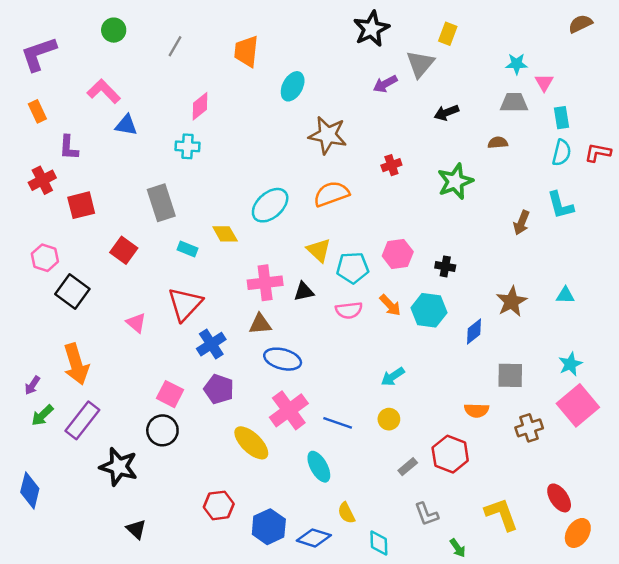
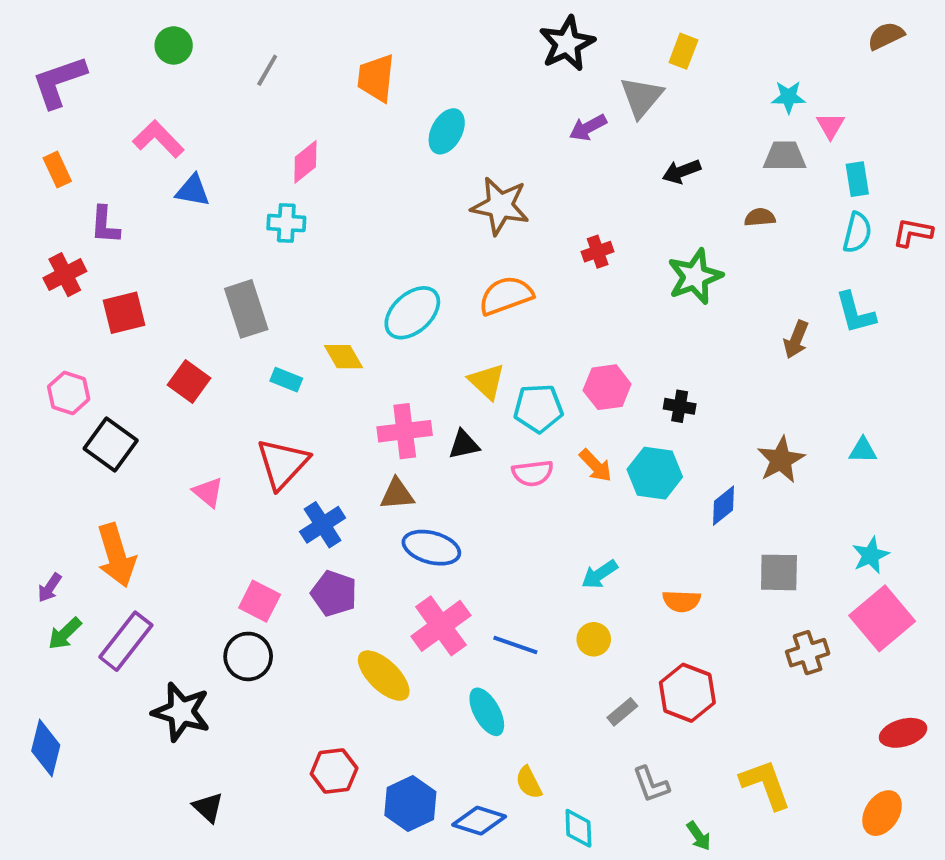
orange semicircle: (476, 410) -> (682, 601), moved
red ellipse: (559, 498) -> (903, 733), moved, turned -72

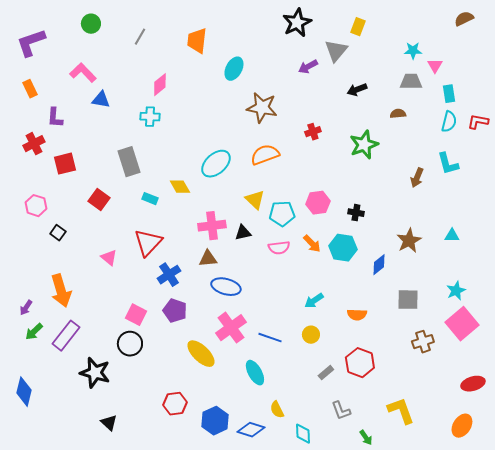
black square: (111, 445) -> (58, 233), size x0.6

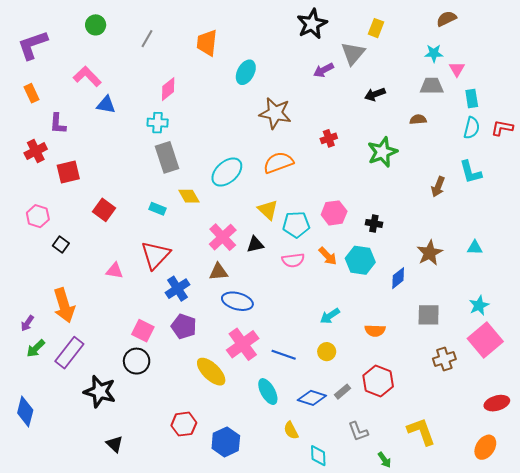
brown semicircle: (464, 19) -> (446, 19), moved
gray rectangle: (129, 162) -> (167, 157), moved
pink cross: (212, 226) -> (223, 237), turned -36
pink triangle: (109, 258) -> (114, 271), turned -30
blue diamond: (251, 430) -> (312, 398), moved

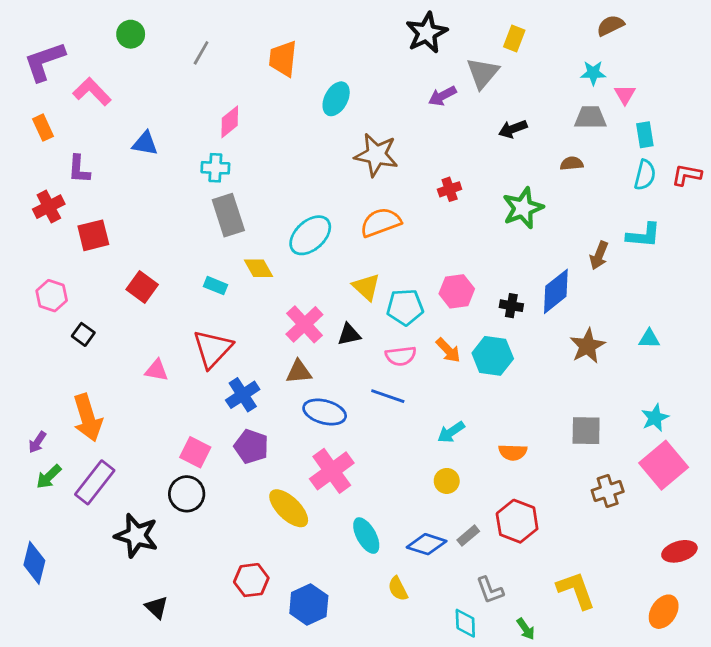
pink L-shape: (87, 76) -> (92, 92), moved
cyan L-shape: (471, 172) -> (644, 235), turned -70
blue diamond: (398, 278) -> (556, 291), moved, size x1.5
blue line: (284, 355) -> (388, 396), moved
cyan diamond: (318, 456) -> (465, 623), moved

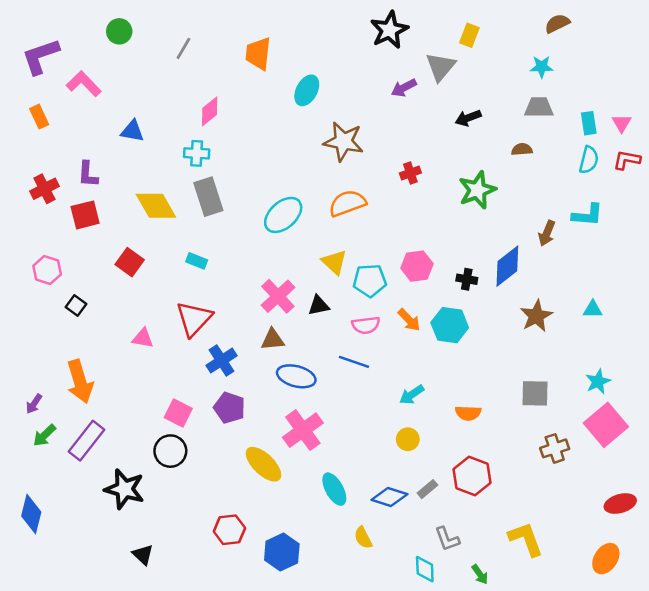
pink triangle: (625, 95) -> (622, 123), moved
purple L-shape: (79, 169) -> (88, 174), moved
yellow diamond: (259, 268) -> (156, 206), moved, size x1.5

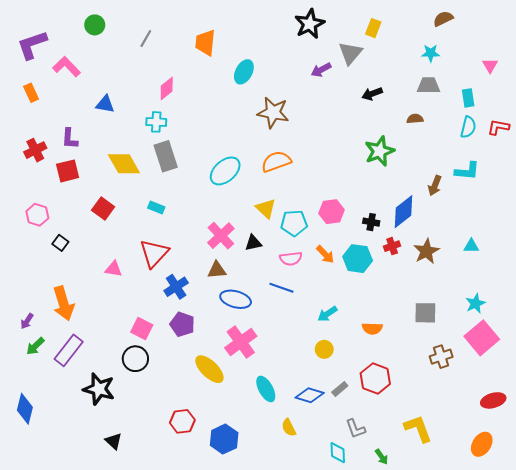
pink triangle: (622, 123) -> (490, 66), moved
red cross: (410, 173) -> (392, 246), moved

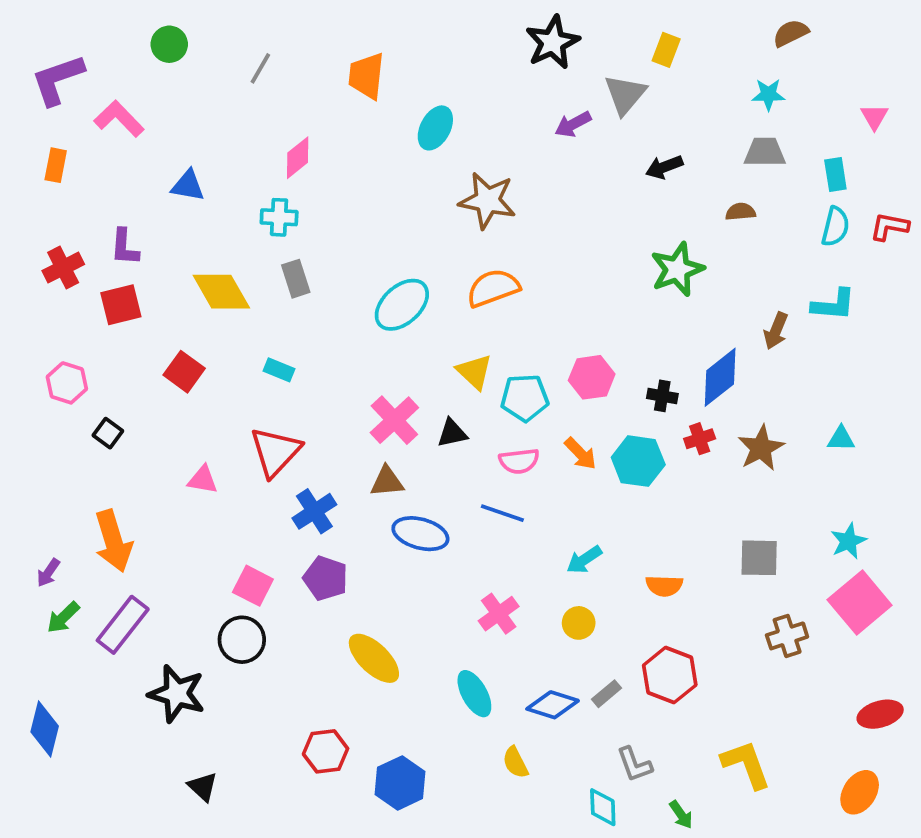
orange rectangle: (31, 93) -> (56, 165), turned 36
gray rectangle: (166, 156) -> (296, 279), size x0.7
pink cross: (241, 342) -> (499, 614), moved, size x0.7

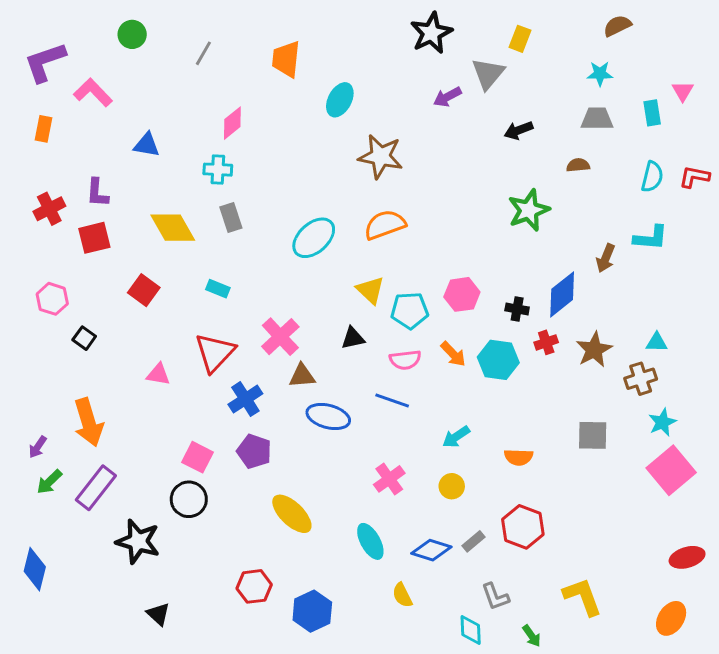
cyan rectangle: (835, 174) -> (652, 113), moved
pink cross: (394, 420) -> (280, 337), moved
brown cross: (787, 636) -> (641, 379), moved

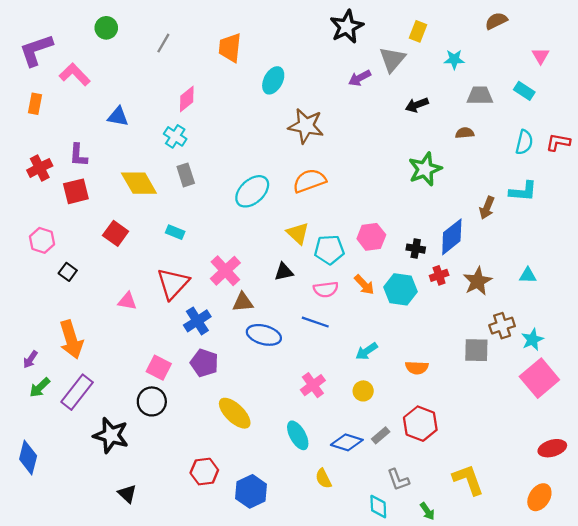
cyan star: (600, 74) -> (454, 59), moved
pink triangle: (683, 91) -> (541, 56), moved
cyan rectangle: (652, 113) -> (524, 91), turned -48
cyan cross: (218, 170) -> (175, 136), turned 30
brown cross: (641, 379) -> (502, 326), moved

